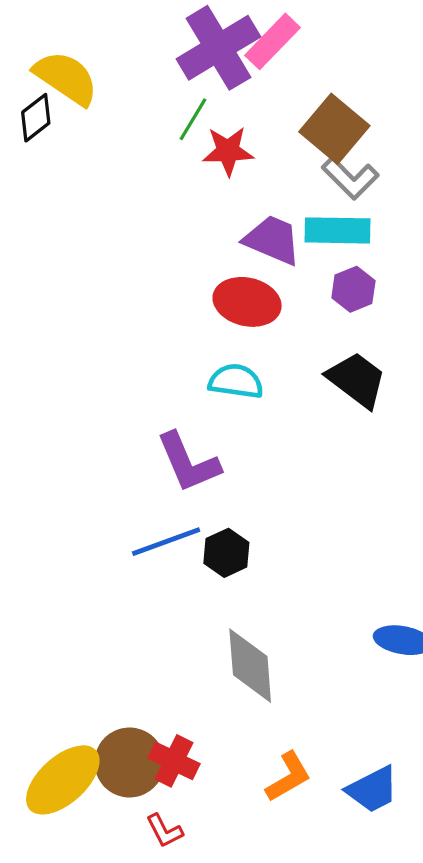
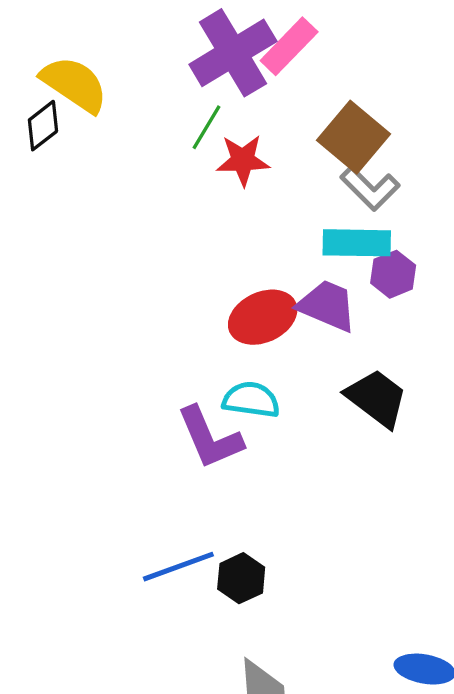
purple trapezoid: (272, 240) -> (327, 306), moved
purple hexagon: (353, 289) -> (393, 274), moved
red ellipse: (247, 302) -> (263, 317), turned -38
purple L-shape: (188, 462) -> (210, 438), moved

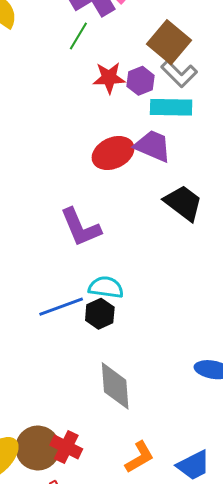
red star: (243, 160) -> (109, 78), moved
purple hexagon: (393, 274) -> (141, 81), moved
cyan semicircle: (251, 400) -> (106, 287), moved

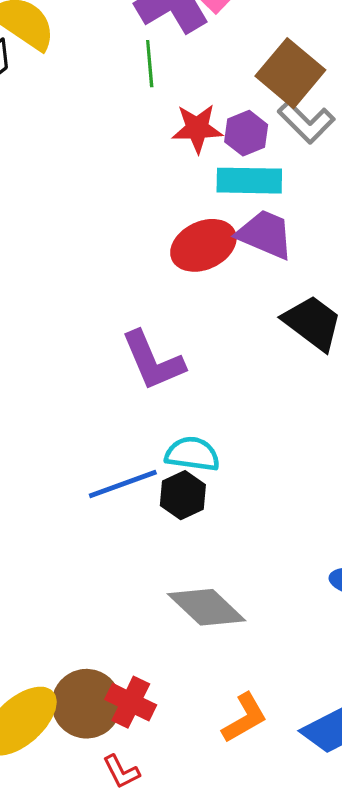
green line: (78, 36) -> (150, 64), turned -36
cyan rectangle: (171, 107) -> (249, 181), moved
gray diamond: (115, 386) -> (207, 607), turned -42

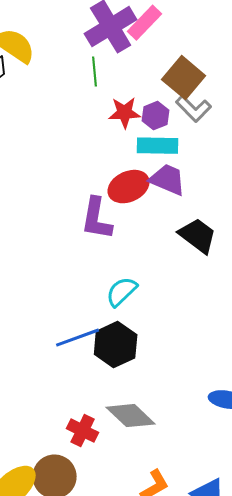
purple L-shape: (153, 361) -> (97, 219), moved, turned 33
cyan semicircle: (192, 454) -> (122, 292), moved, turned -52
black hexagon: (183, 495) -> (116, 345), size x1.5
red cross: (131, 702) -> (83, 431), moved

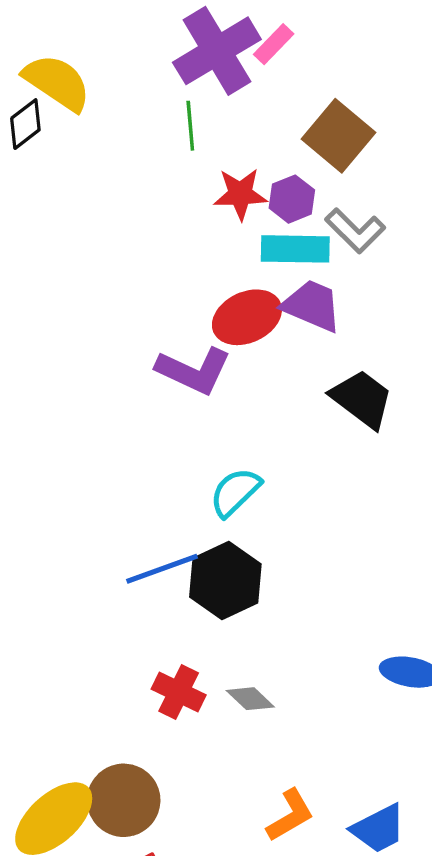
pink rectangle: (145, 23) -> (274, 44), size x0.7
gray L-shape: (194, 109) -> (355, 231), moved
purple L-shape: (97, 219) -> (194, 371), turned -75
gray diamond: (131, 416) -> (250, 699), size x0.6
red cross: (83, 431) -> (179, 692), moved

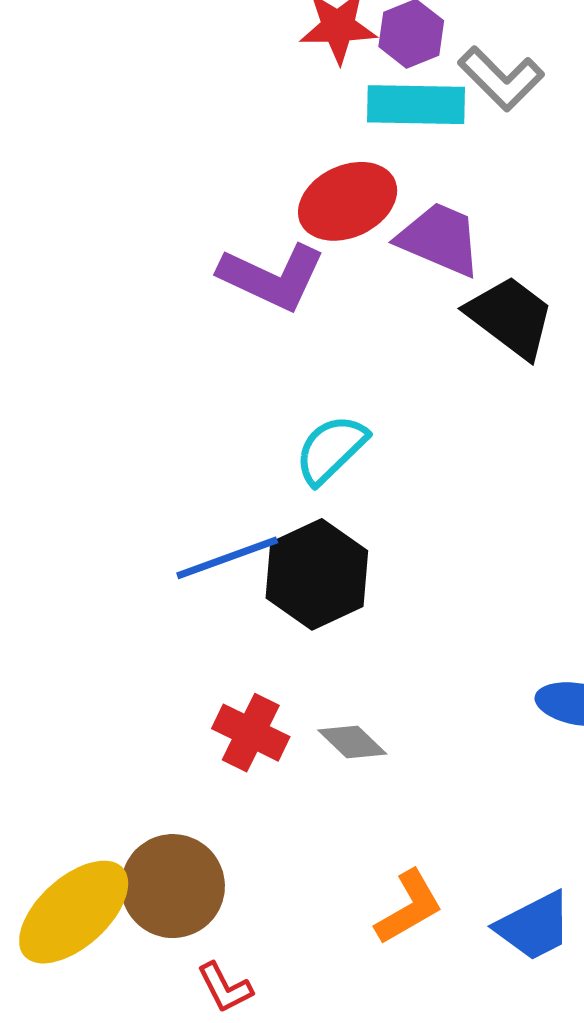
purple trapezoid: (312, 306) -> (440, 239), moved

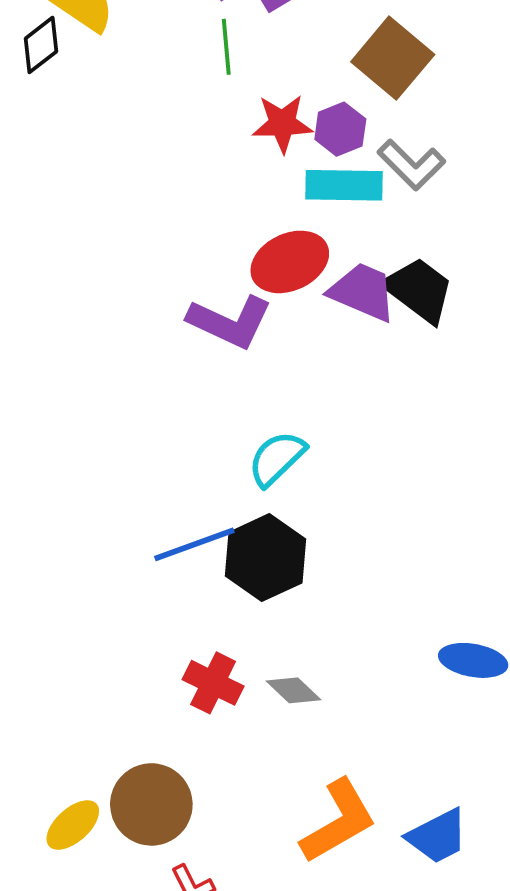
black trapezoid: (510, 317) -> (419, 290), moved
orange L-shape: (409, 907) -> (338, 821), size x1.4
yellow ellipse: (74, 912) -> (73, 825), size x0.6

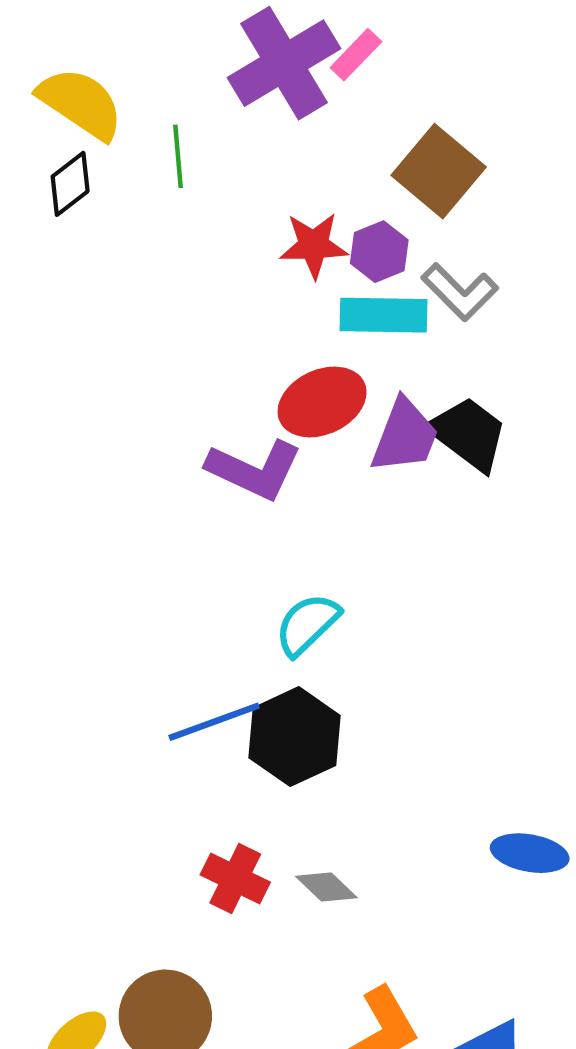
black diamond: (41, 45) -> (70, 184), moved
green line: (226, 47) -> (178, 156), moved
purple trapezoid: (363, 292) -> (405, 436), turned 88

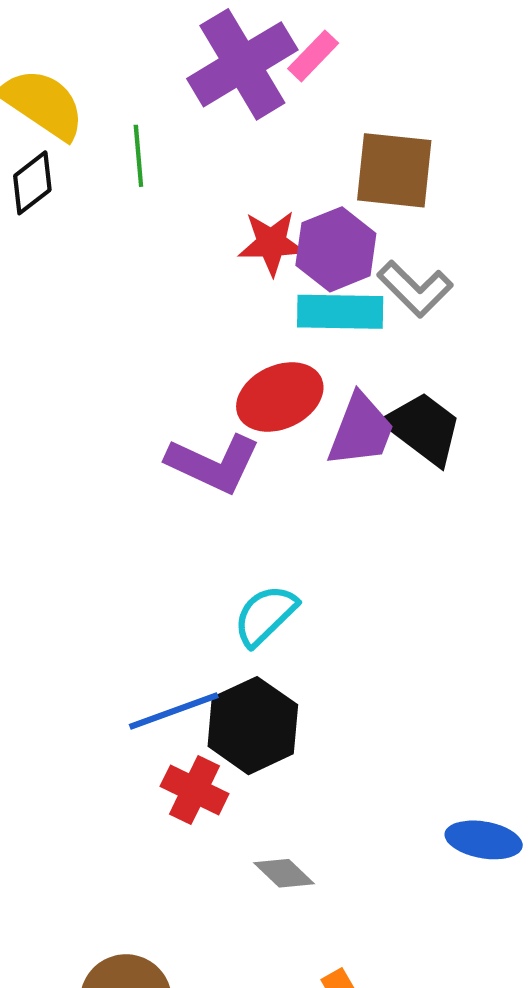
brown square: (439, 171) -> (394, 170), turned -34
purple hexagon: (379, 252) -> (336, 249), size x1.4
red cross: (235, 879) -> (195, 790), moved

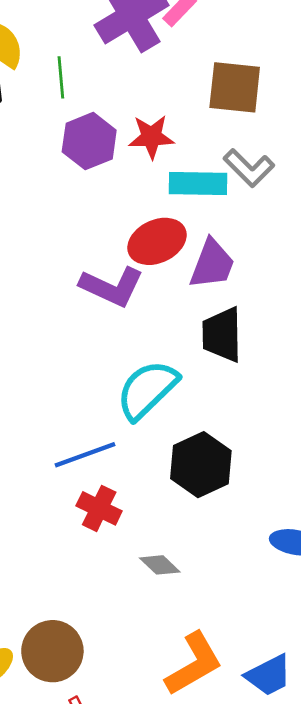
purple hexagon: (336, 249) -> (89, 141), moved
black trapezoid: (423, 428) -> (222, 335), moved, turned -128
cyan semicircle: (265, 615) -> (147, 390), size x1.4
black hexagon: (253, 726) -> (201, 465), moved

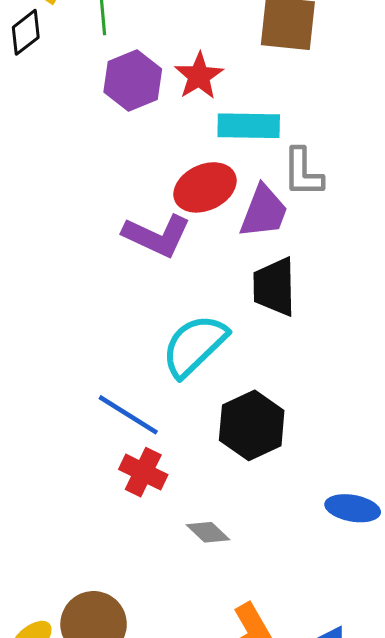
red star: (151, 137) -> (199, 76), turned -30
gray L-shape: (249, 168) -> (303, 172), moved, turned 45
blue line: (85, 455) -> (128, 415), turned 52

